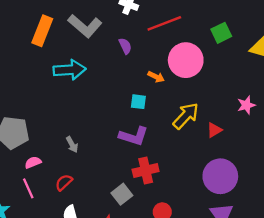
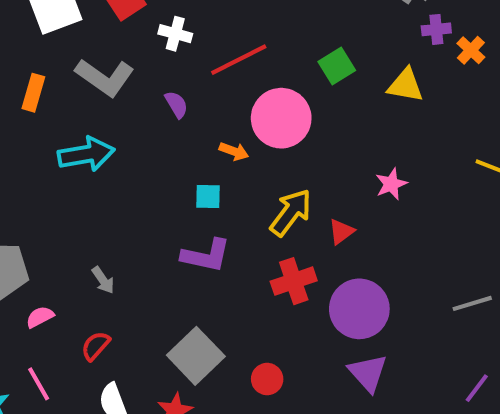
orange rectangle: (42, 31) -> (33, 93), size x0.7
red cross: (146, 170) -> (294, 281), moved
pink line: (28, 188) -> (39, 384), moved
gray square: (122, 194) -> (196, 356), size x1.5

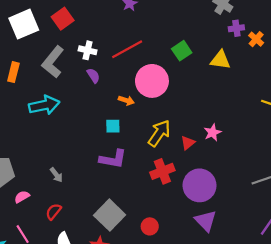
white cross: (175, 34) -> (88, 50), moved
gray L-shape: (105, 77) -> (53, 62), turned 96
pink star: (391, 184) -> (213, 133), moved

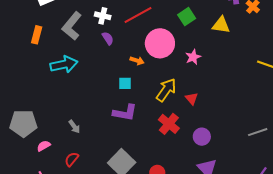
pink star: (213, 133) -> (193, 57), moved
red triangle: (188, 143) -> (192, 99), turned -32
red cross: (162, 171) -> (169, 124), turned -30
purple circle: (200, 185) -> (202, 137), size x0.6

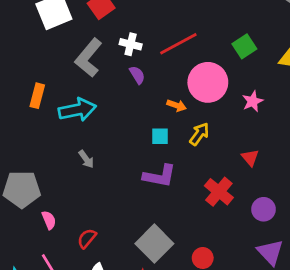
orange rectangle: (37, 35) -> (37, 96), moved
yellow arrow: (166, 90) -> (199, 134), moved, size x0.7
gray arrow: (74, 127) -> (86, 159), moved
pink semicircle: (44, 146) -> (49, 220), turned 96

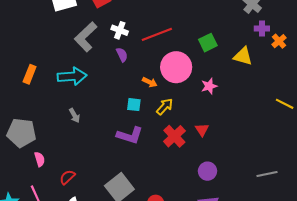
orange rectangle: (37, 96) -> (30, 74), moved
red cross: (219, 192) -> (174, 136), moved

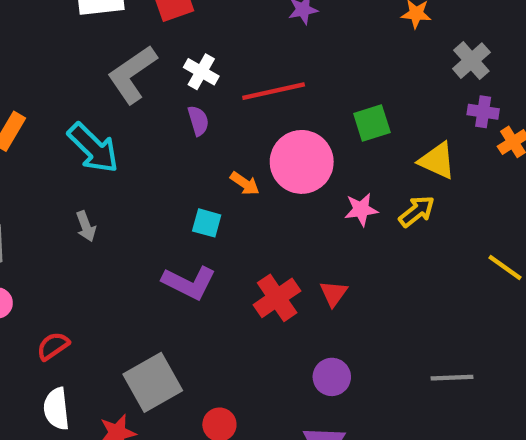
cyan arrow: (72, 76) -> (93, 148), turned 40
yellow arrow: (165, 107) -> (417, 211), moved
gray line: (267, 174) -> (452, 378), moved

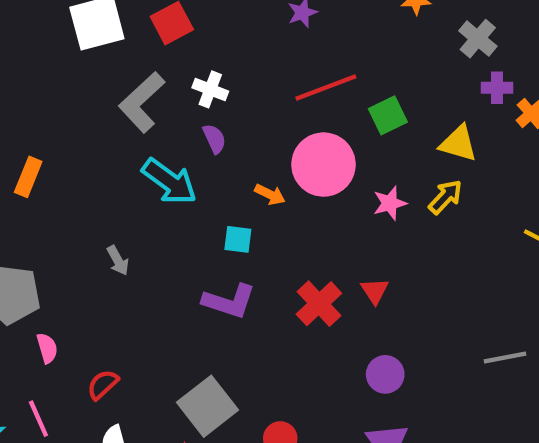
red line: (274, 91) -> (326, 88), moved
cyan arrow: (93, 148) -> (169, 181), moved

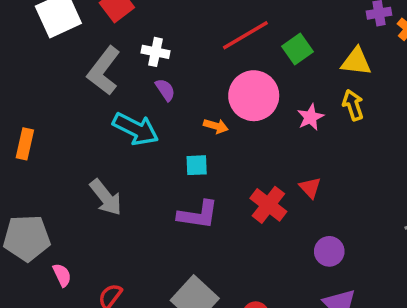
yellow arrow: (445, 197) -> (353, 105), turned -52
gray arrow: (118, 260) -> (106, 197), size x1.6

